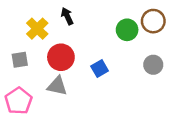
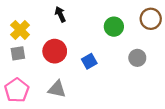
brown circle: (153, 21) -> (151, 19), moved
yellow cross: (37, 29) -> (20, 30), moved
gray triangle: (57, 86) -> (57, 89), moved

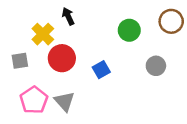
yellow cross: (20, 30) -> (43, 34), moved
gray triangle: (57, 89) -> (64, 101), turned 36
pink pentagon: (17, 90) -> (34, 100), moved

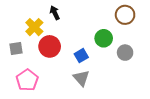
brown circle: (171, 21) -> (125, 15), moved
green circle: (129, 30) -> (104, 38), moved
gray triangle: (64, 101) -> (81, 78), moved

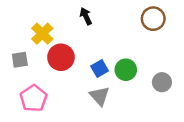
black arrow: (55, 13) -> (86, 16), moved
green circle: (104, 38) -> (126, 70), moved
gray circle: (125, 53) -> (162, 82), moved

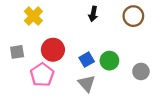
black arrow: (86, 16) -> (93, 14), moved, turned -144
yellow cross: (42, 34) -> (33, 16), moved
pink pentagon: (34, 98) -> (42, 75), moved

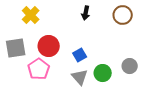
gray square: (17, 52) -> (16, 48), size x1.5
green circle: (109, 61) -> (103, 73), moved

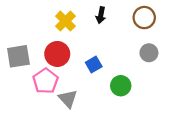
yellow cross: (31, 15) -> (65, 21), moved
gray circle: (130, 66) -> (149, 53), moved
gray triangle: (80, 77) -> (68, 99), moved

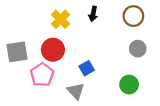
blue square: (94, 65) -> (87, 68), moved
green circle: (121, 86) -> (129, 85), moved
gray triangle: (68, 99) -> (76, 91), moved

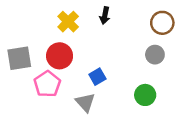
brown circle: (133, 16) -> (162, 23), moved

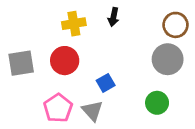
yellow cross: (68, 22) -> (74, 24), turned 35
gray circle: (155, 55) -> (168, 59), size x1.5
pink pentagon: (47, 84) -> (58, 108), moved

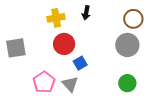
red circle: (65, 61) -> (64, 44), moved
green circle: (157, 103) -> (127, 83), moved

